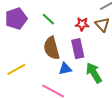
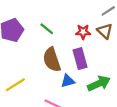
green arrow: (94, 73) -> (99, 83), turned 100

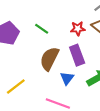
brown semicircle: (52, 60) -> (49, 59), turned 50
blue triangle: (68, 81) -> (67, 78), turned -32

